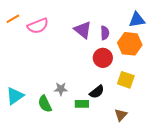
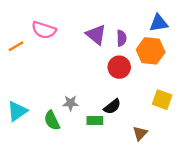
orange line: (13, 19) -> (16, 46), moved
pink semicircle: (38, 26) -> (44, 30), turned 40
yellow square: (126, 80) -> (162, 100), moved

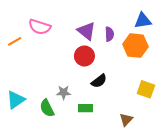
red circle: (119, 67) -> (84, 56), moved
black semicircle: (112, 107) -> (99, 81), moved

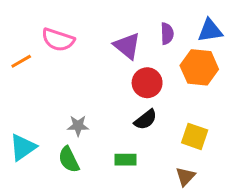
purple semicircle: (109, 34) -> (167, 34), moved
red circle: (84, 56) -> (147, 83), moved
yellow square: (146, 89) -> (195, 136), moved
gray star: (64, 92) -> (78, 126), moved

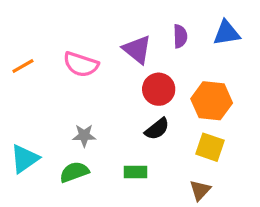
pink semicircle: (58, 40) -> (81, 64), moved
orange hexagon: (199, 67) -> (212, 101), moved
green semicircle: (69, 160) -> (74, 172), turned 96

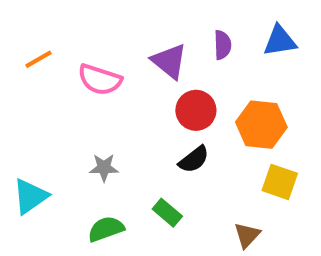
orange line: (23, 66) -> (38, 59), moved
yellow square: (210, 147) -> (280, 182), moved
green semicircle: (74, 172) -> (106, 229), moved
green rectangle: (135, 172) -> (167, 213), turned 40

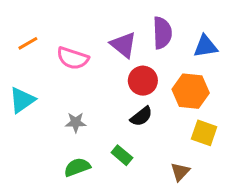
blue triangle: (280, 41) -> (206, 46), moved
purple semicircle: (223, 45) -> (162, 33), size x1.5
cyan triangle: (30, 196) -> (22, 100), moved

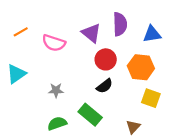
green rectangle: (122, 155) -> (90, 115), size x1.5

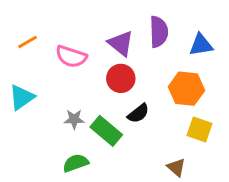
red circle: (106, 59) -> (121, 78), moved
green rectangle: (90, 115) -> (106, 131), moved
brown triangle: (133, 127) -> (176, 167), turned -32

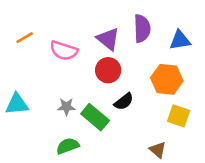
cyan triangle: (22, 97) -> (17, 104), moved, turned 30

